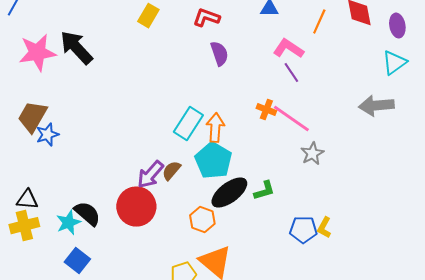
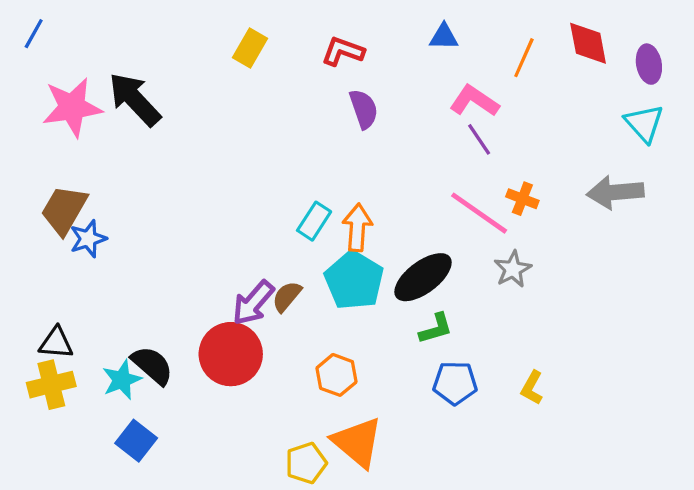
cyan triangle: (394, 63) -> (644, 123), turned -36
orange cross: (266, 110) -> (522, 199), moved
cyan rectangle: (188, 124) -> (314, 221), size x0.7
black ellipse: (229, 193) -> (423, 277), moved
blue pentagon: (303, 230) -> (455, 383), moved

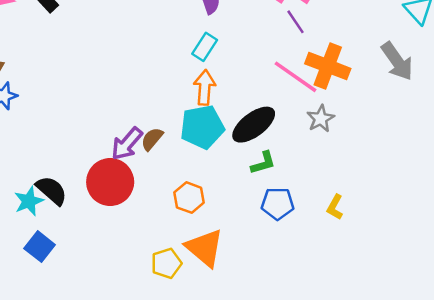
gray arrow: (615, 192) -> (397, 61), turned -120
orange cross: (522, 199) -> (328, 66), size x1.8
cyan rectangle: (314, 221) -> (205, 47), moved
cyan pentagon: (354, 280) -> (202, 127), turned 30

